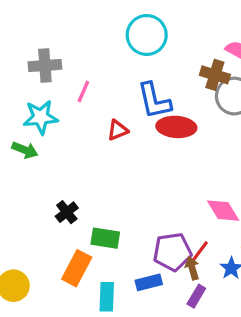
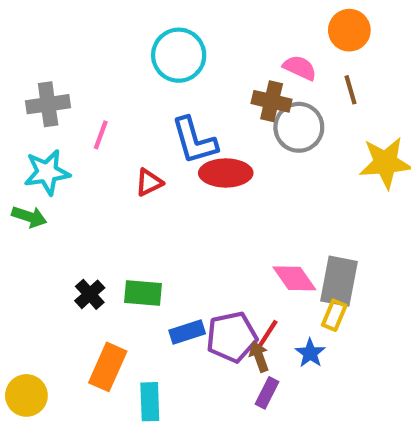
green rectangle: (105, 238) -> (143, 293), moved
blue rectangle: (149, 282) -> (187, 332), moved

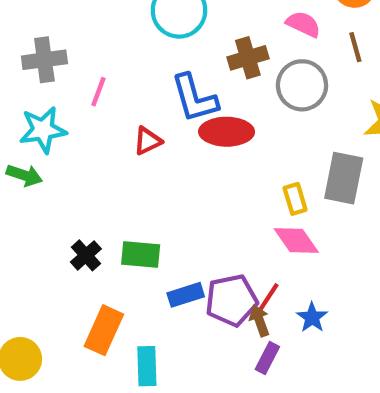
brown cross: (272, 101) -> (248, 58), moved, turned -30
gray rectangle: (339, 281) -> (344, 178), moved
yellow rectangle: (334, 315) -> (295, 199), moved, turned -40

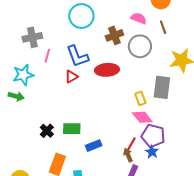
gray cross: (44, 60) -> (32, 37), moved
blue L-shape: (195, 98) -> (77, 56), moved
purple pentagon: (231, 300) -> (153, 136), moved, turned 30

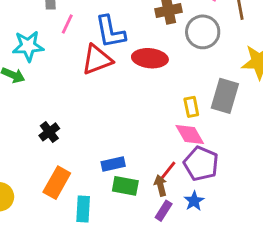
red triangle: (71, 77) -> (97, 60), size x1.6
green rectangle: (72, 129) -> (125, 186), moved
blue star: (152, 152) -> (194, 201), moved

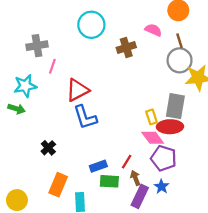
blue L-shape: (110, 32) -> (85, 117), moved
gray circle: (203, 32) -> (180, 60), moved
red ellipse: (150, 58) -> (170, 127), moved
red line: (168, 170) -> (127, 162), moved
purple rectangle: (164, 211) -> (140, 196), size x1.5

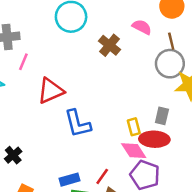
brown cross: (126, 47) -> (110, 45), turned -36
gray rectangle: (175, 106) -> (162, 116), size x0.6
blue L-shape: (85, 117) -> (78, 124), moved

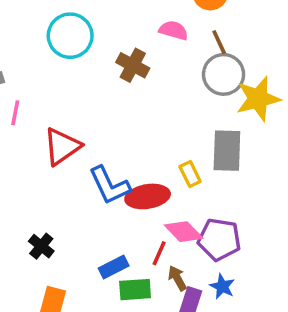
gray rectangle: (162, 116) -> (227, 151), size x1.6
red ellipse: (154, 139) -> (148, 196), moved
pink diamond: (134, 151) -> (184, 232), moved
black cross: (13, 155) -> (41, 246), moved

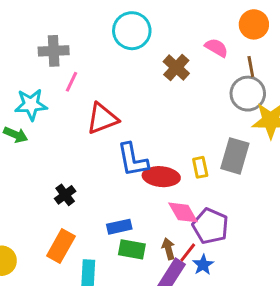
red line: (159, 253) -> (188, 252), moved

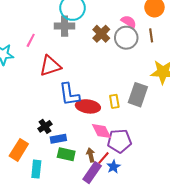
gray cross: (54, 51) -> (65, 26), moved
gray circle: (248, 94) -> (126, 38), moved
black cross: (65, 195) -> (45, 126), moved
purple pentagon: (210, 226) -> (119, 141), turned -30

